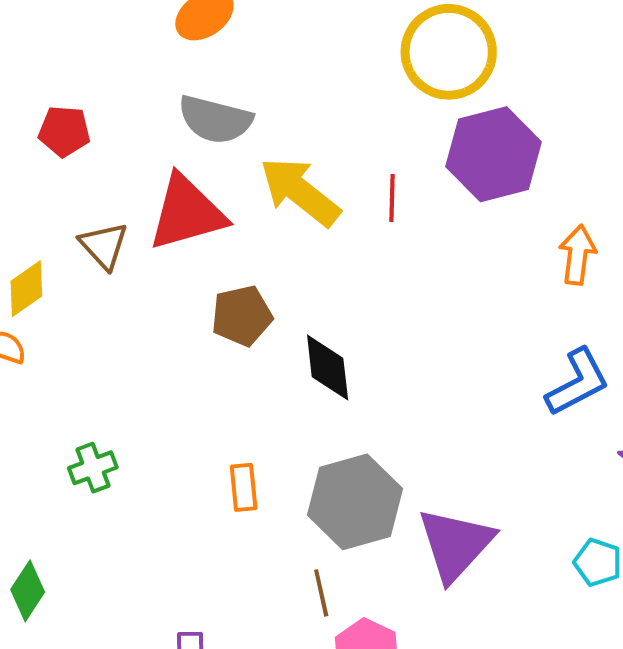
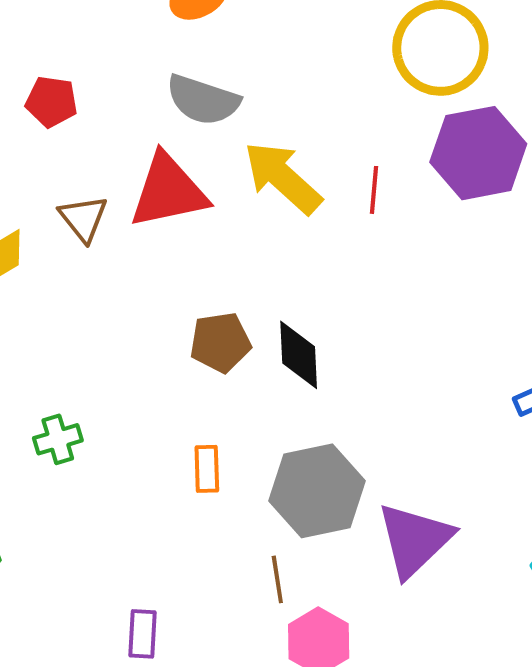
brown pentagon: (242, 316) -> (220, 342), moved

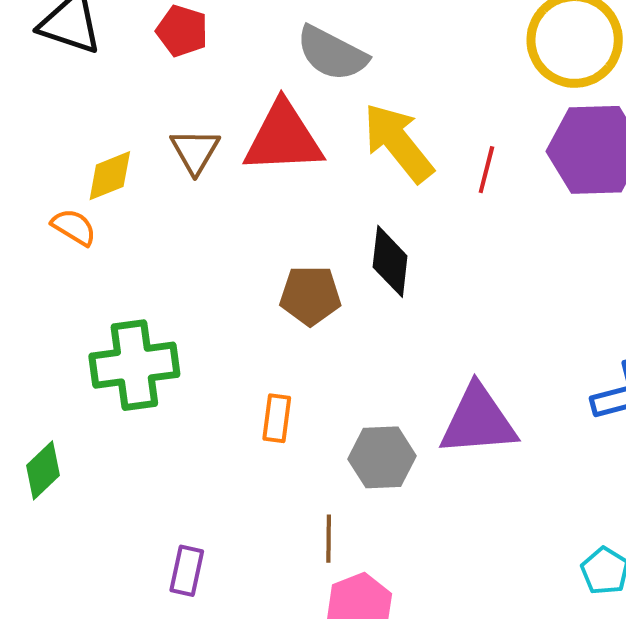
black diamond: (299, 355) -> (390, 261), moved
green cross: (58, 439) -> (134, 365), size x1.8
gray hexagon: (317, 491) -> (382, 457), size x0.7
purple triangle: (414, 540) -> (478, 421), moved, turned 30

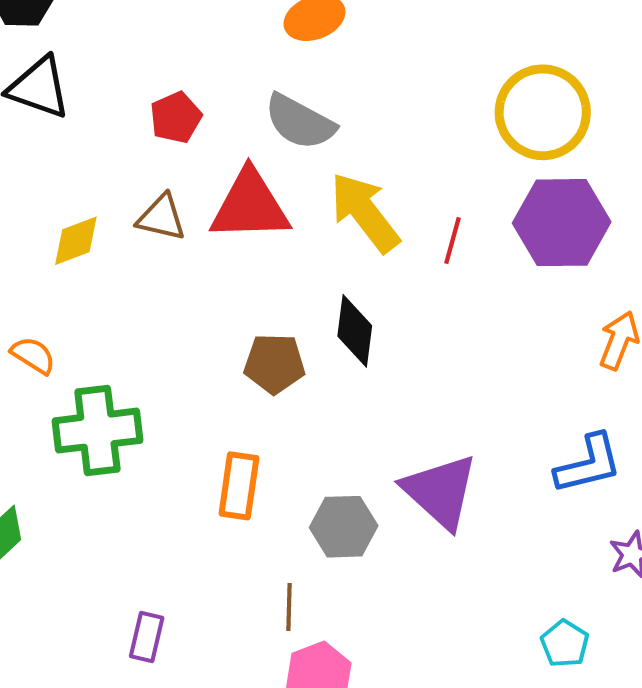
red pentagon: (182, 31) -> (176, 117), moved, turned 30
brown triangle: (195, 151) -> (161, 218), turned -48
orange semicircle: (74, 227) -> (33, 355), moved
orange rectangle: (277, 418) -> (239, 486), size x1.4
purple triangle: (478, 421) -> (440, 491), turned 46

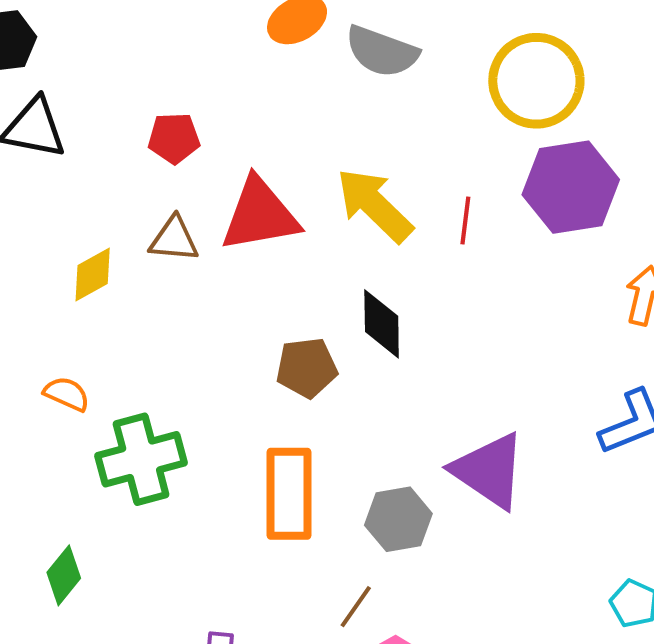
red pentagon: (176, 117) -> (174, 138), turned 30
gray semicircle: (300, 122) -> (382, 52), moved
orange rectangle: (239, 486) -> (289, 494), size x1.4
brown line: (289, 607) -> (356, 607), turned 42

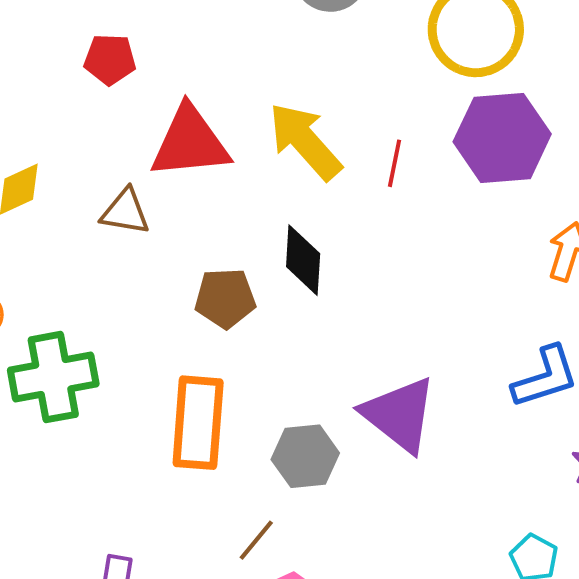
brown triangle: (174, 239) -> (125, 212), moved

